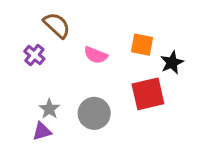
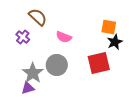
orange square: (142, 45) -> (109, 27), moved
gray star: (49, 109) -> (33, 73), size x1.5
gray circle: (94, 113) -> (57, 65), moved

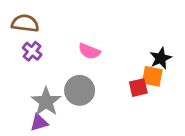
brown semicircle: (38, 17) -> (25, 23), moved, turned -36
orange square: (109, 27) -> (152, 76), moved
red square: (99, 63) -> (138, 88), size x0.6

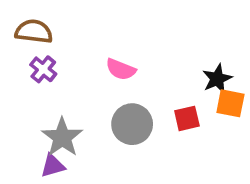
orange square: (152, 76) -> (230, 103), moved
gray circle: (80, 90) -> (132, 124), moved

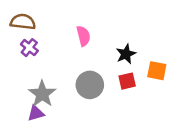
pink semicircle: (121, 69) -> (83, 36), moved, turned -126
black star: (217, 79) -> (126, 54), moved

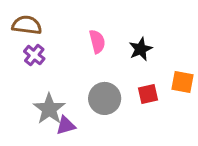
black star: (126, 54) -> (141, 49), moved
purple triangle: (36, 113) -> (66, 125), moved

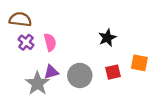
pink semicircle: (97, 42) -> (50, 42), moved
purple triangle: (66, 125) -> (51, 72), moved

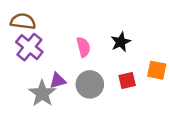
purple cross: (26, 42) -> (29, 47), size x1.5
pink semicircle: (50, 42) -> (83, 47), moved

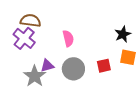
brown semicircle: (23, 21) -> (30, 21), moved
black star: (121, 42) -> (123, 34), moved

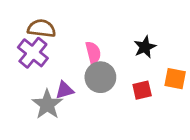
black star: (123, 34) -> (145, 47), moved
gray circle: (73, 69) -> (100, 77), moved

